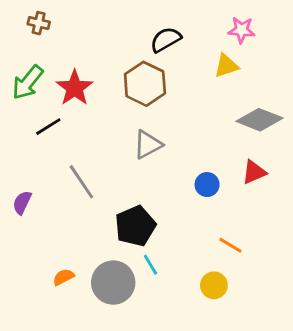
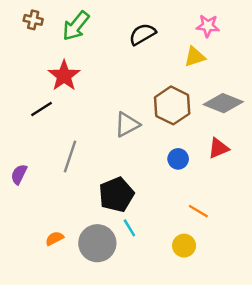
green arrow: (28, 82) -> (76, 26), moved
brown hexagon: (145, 84) -> (172, 105), moved
gray line: (81, 182) -> (70, 157), turned 52

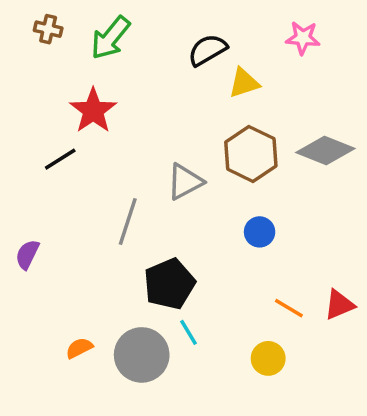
yellow triangle: (195, 57) -> (244, 83), moved
red triangle: (218, 148) -> (339, 305), moved
gray line: (70, 157) -> (128, 222), moved

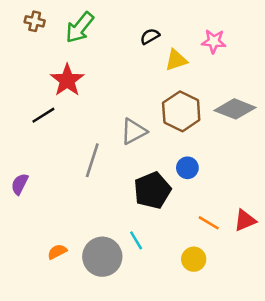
pink star: (303, 38) -> (214, 41), moved
black semicircle: (208, 50) -> (150, 36), size x0.7
black pentagon: (169, 284) -> (152, 190), moved

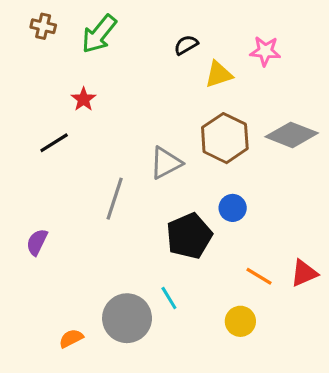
red star: (67, 80) -> (84, 99), size x0.6
purple semicircle: (20, 184) -> (37, 242), moved
orange semicircle: (57, 252) -> (71, 338), moved

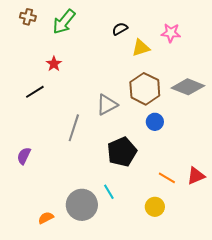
blue circle: (233, 208) -> (155, 122), moved

